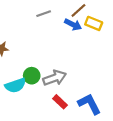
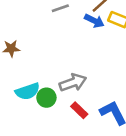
green circle: (32, 76) -> (46, 98), moved

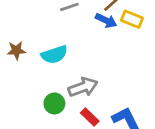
cyan semicircle: (28, 91) -> (54, 55), moved

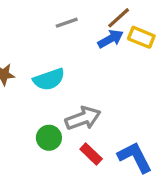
blue arrow: (106, 21) -> (110, 39), turned -55

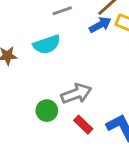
cyan semicircle: (49, 79) -> (47, 44), moved

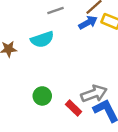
gray arrow: (76, 94) -> (94, 94), moved

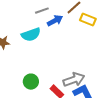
blue arrow: (88, 23) -> (55, 21), moved

